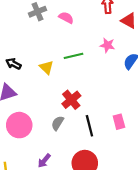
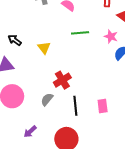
pink star: (107, 45) -> (111, 37), moved
green line: (74, 56) -> (80, 33), moved

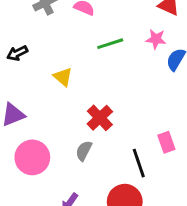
black arrow: (15, 40) -> (17, 53), moved, turned -48
black line: (75, 106) -> (139, 163), moved

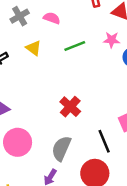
yellow triangle: (63, 77) -> (34, 48), moved
gray semicircle: (84, 151) -> (61, 148), moved, size x1.5

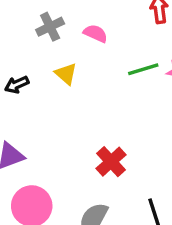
green line: (75, 46) -> (143, 69), moved

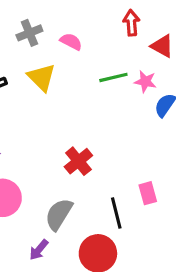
yellow triangle: (66, 74) -> (42, 77), size x1.4

